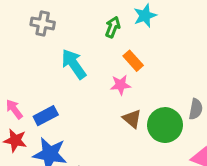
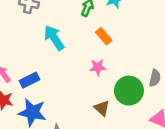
pink star: (121, 85) -> (98, 67), moved
brown triangle: (132, 119) -> (102, 108), moved

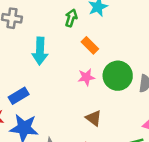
cyan arrow: (54, 38) -> (40, 51), turned -140
green circle: (129, 91) -> (118, 76), moved

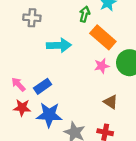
orange rectangle: (90, 45) -> (103, 37), size x1.6
cyan arrow: (40, 51) -> (59, 45), turned -90

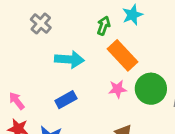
gray cross: (32, 18) -> (41, 23), turned 30
blue rectangle: (43, 86) -> (66, 100), moved

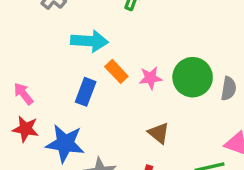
orange rectangle: (123, 55) -> (116, 71), moved, size x0.6
blue rectangle: (66, 100) -> (86, 92), turned -40

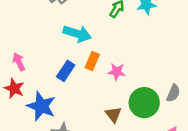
orange rectangle: (116, 71) -> (92, 61), turned 54
green circle: (193, 77) -> (144, 103), moved

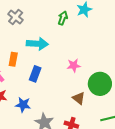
orange rectangle: (92, 61) -> (13, 59), moved
blue star: (41, 106) -> (23, 105), size x0.7

